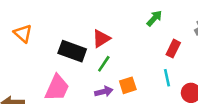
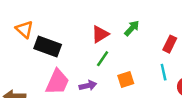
green arrow: (154, 18) -> (132, 28), moved
black rectangle: (72, 51) -> (48, 46), moved
purple arrow: (104, 92) -> (88, 86), moved

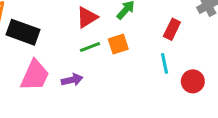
green line: (103, 59) -> (90, 47), turned 35
orange square: (126, 79) -> (118, 44), moved

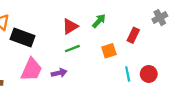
orange square: (118, 44) -> (109, 51), moved
cyan line: (164, 63) -> (128, 74), moved

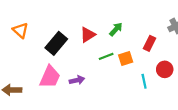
black rectangle: (23, 37) -> (56, 43), moved, turned -70
green line: (72, 49) -> (106, 56), moved
red circle: (149, 74) -> (165, 69), moved

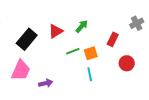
purple arrow: (77, 80) -> (46, 83), moved
cyan line: (144, 81) -> (90, 74), moved

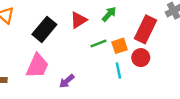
red rectangle: (113, 39) -> (145, 29), size x1.6
red circle: (127, 63) -> (141, 58), moved
purple arrow: (46, 83) -> (67, 81), turned 152

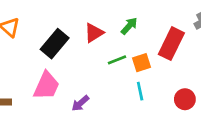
red circle: (141, 58) -> (185, 99), moved

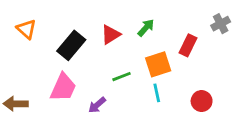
red rectangle: (171, 44) -> (188, 45), size x0.7
green line: (117, 60) -> (121, 77), moved
orange square: (141, 63) -> (158, 64), size x1.4

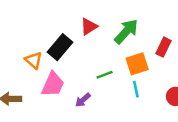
green arrow: (146, 28) -> (126, 31), size x1.6
orange triangle: (26, 29) -> (34, 60), moved
red triangle: (111, 35) -> (89, 27), moved

